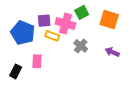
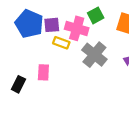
blue pentagon: (23, 33) -> (29, 24), moved
gray cross: (81, 46) -> (94, 55), size x1.5

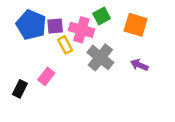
yellow rectangle: (61, 43) -> (65, 45), turned 42
pink rectangle: (43, 72) -> (46, 76), turned 35

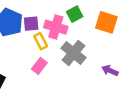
purple arrow: (139, 65) -> (110, 71), moved
pink rectangle: (46, 76) -> (39, 66), moved

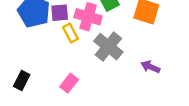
pink rectangle: (39, 66) -> (69, 83), moved

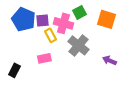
pink rectangle: (69, 83) -> (44, 58), moved, turned 40

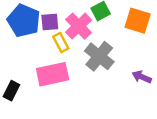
pink cross: (63, 23) -> (79, 26), turned 30
pink rectangle: (44, 58) -> (53, 74), size x1.6

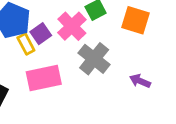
purple square: (50, 22) -> (41, 34), moved, turned -30
yellow rectangle: (61, 43) -> (26, 44), moved

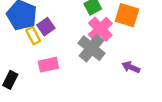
pink cross: (72, 26) -> (100, 29), moved
pink rectangle: (44, 78) -> (48, 65), size x0.7

